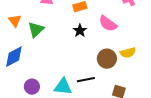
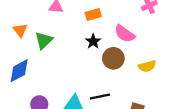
brown circle: (107, 59) -> (113, 58), moved

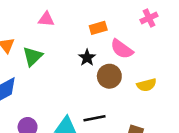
orange rectangle: (93, 15) -> (98, 28), moved

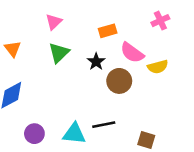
pink triangle: (46, 19) -> (54, 22), turned -49
green triangle: (33, 56) -> (59, 53), moved
yellow semicircle: (147, 85) -> (158, 67), moved

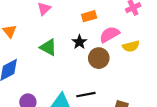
green triangle: (59, 53) -> (48, 47), moved, turned -48
pink semicircle: (132, 53) -> (109, 34), turned 114

